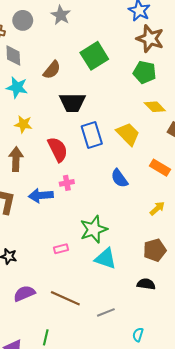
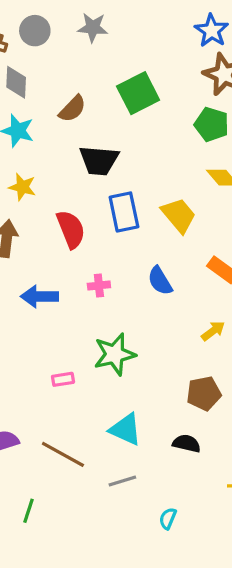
gray star: (61, 15) -> (93, 27), turned -30
pink cross: (67, 183) -> (99, 286), moved
cyan triangle: (105, 258) -> (126, 429), moved

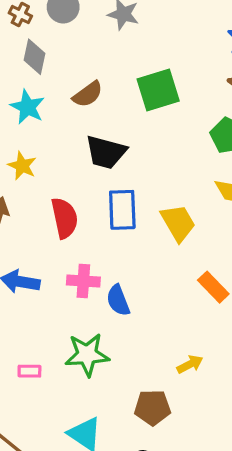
blue semicircle: (160, 281) -> (118, 300), moved
pink cross: (99, 286) -> (83, 281), size x1.4
yellow arrow: (213, 331) -> (190, 364), moved
brown pentagon: (204, 393) -> (153, 408), moved

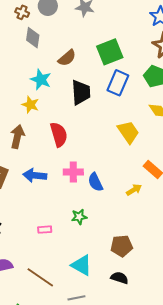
cyan star: (27, 107) -> (41, 80), moved
black trapezoid: (106, 152) -> (81, 92), turned -104
blue rectangle: (122, 210) -> (118, 83), moved, turned 30
green star: (87, 355) -> (79, 217), size x0.6
yellow arrow: (190, 364) -> (134, 190), moved

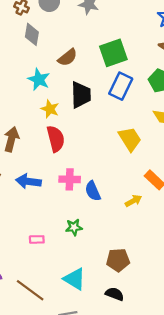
yellow star: (30, 105) -> (50, 109), moved

